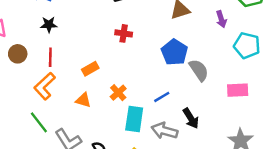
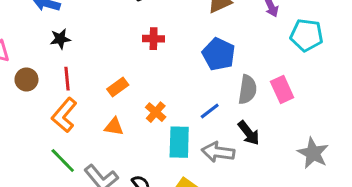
gray semicircle: (199, 70) -> (247, 90), moved, turned 50
pink rectangle: (238, 90) -> (282, 89), moved, turned 75

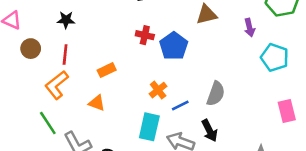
blue pentagon: (219, 54) -> (174, 46), moved
pink rectangle: (282, 89) -> (287, 111), moved
orange cross: (156, 112) -> (158, 90), moved

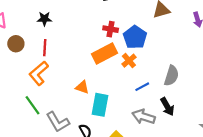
orange rectangle: (107, 70) -> (105, 54), moved, size x1.6
orange cross: (158, 90) -> (129, 61), moved
orange triangle: (97, 103) -> (82, 87), moved
cyan rectangle: (149, 127) -> (100, 105), moved

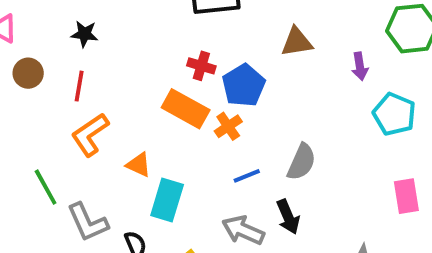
orange rectangle: (105, 54) -> (186, 109), turned 50
orange L-shape: (39, 73) -> (90, 135), moved

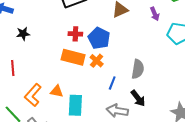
black star: (84, 34) -> (23, 34), moved
red line: (79, 86) -> (13, 68), moved
orange L-shape: (90, 135) -> (33, 95), moved
blue line: (247, 176) -> (112, 83), turned -32

